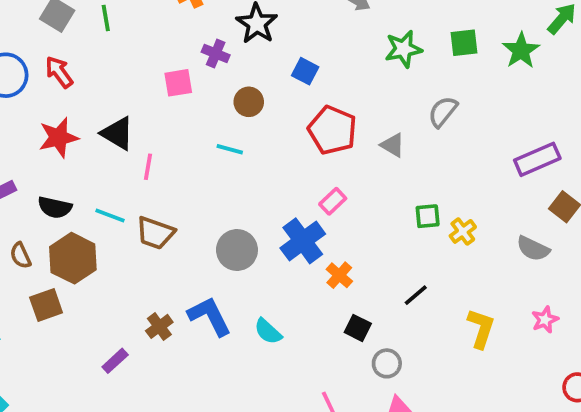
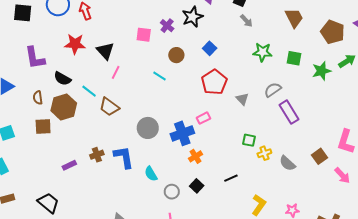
purple rectangle: (537, 159) -> (289, 112), moved, turned 65
gray semicircle: (533, 249) -> (287, 163), moved
gray circle: (387, 363) -> (172, 192), moved

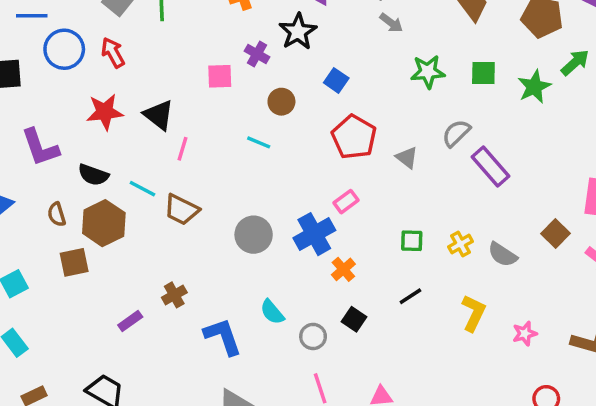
green square: (249, 140) -> (412, 241), moved
blue L-shape: (124, 157) -> (223, 336), moved
yellow L-shape: (259, 205) -> (474, 313), moved

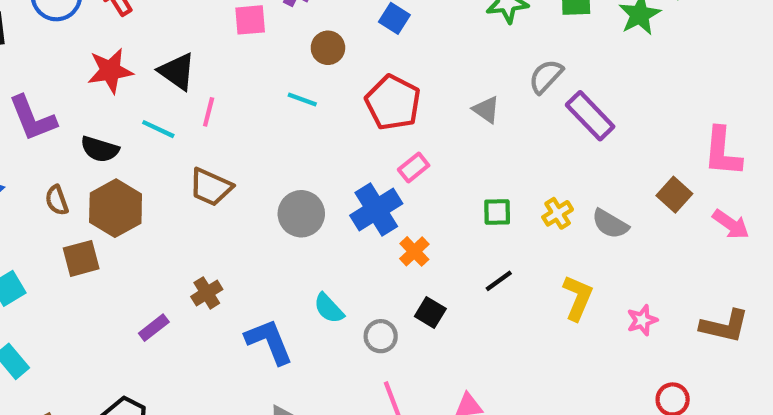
red pentagon: (354, 137) -> (393, 102), moved
cyan line: (142, 189) -> (158, 129), moved

